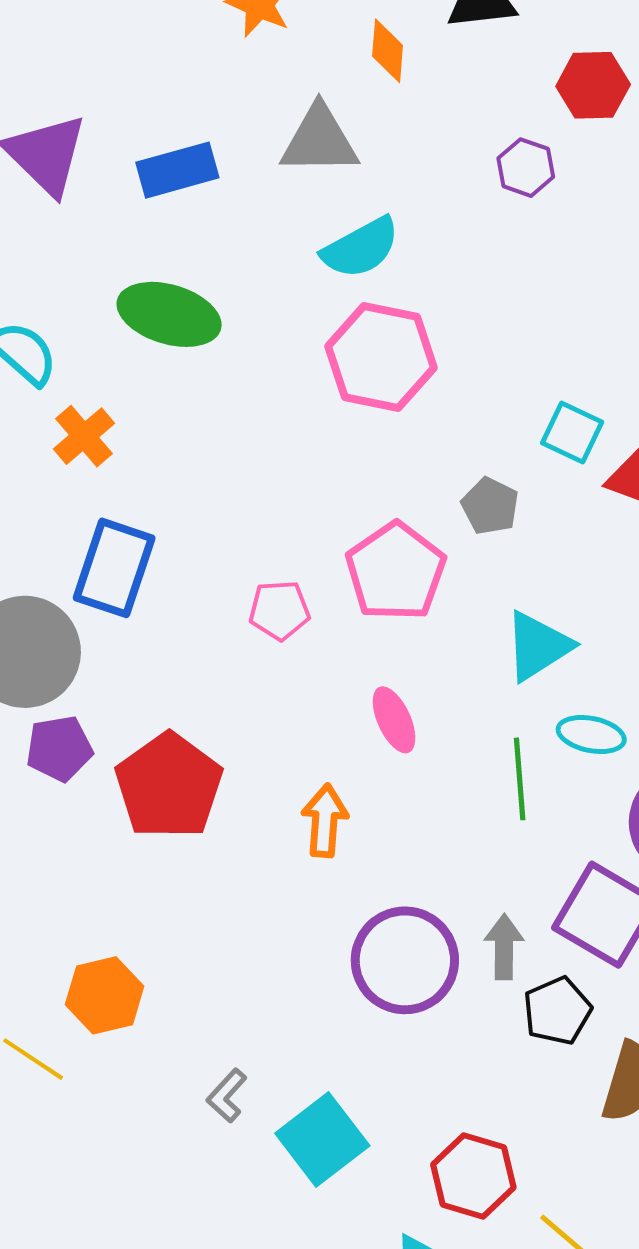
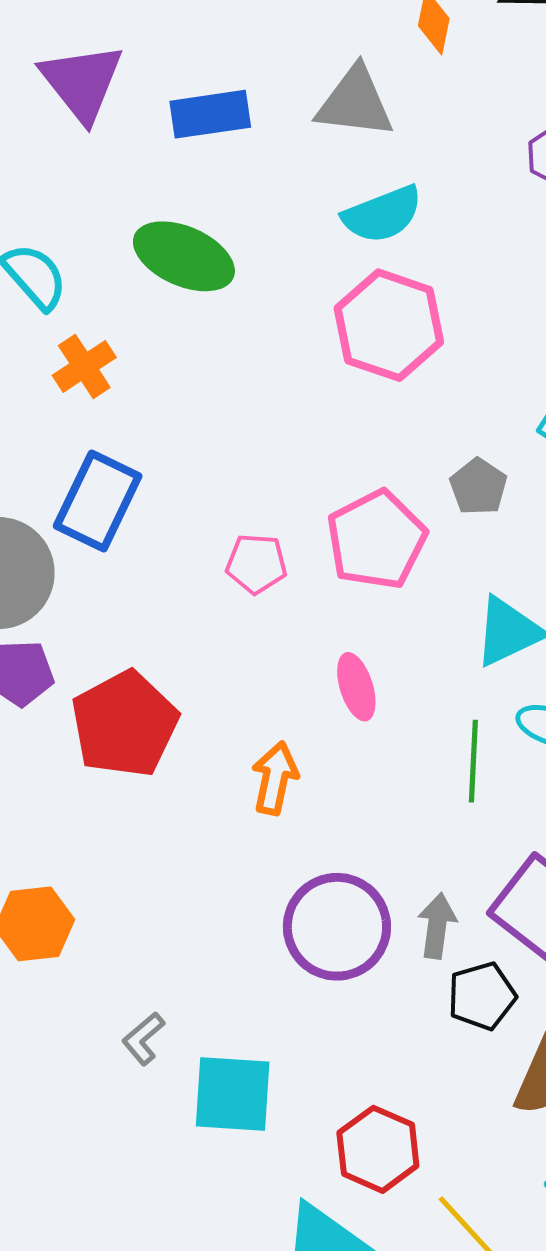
cyan square: (322, 1139) -> (233, 1094), turned 34

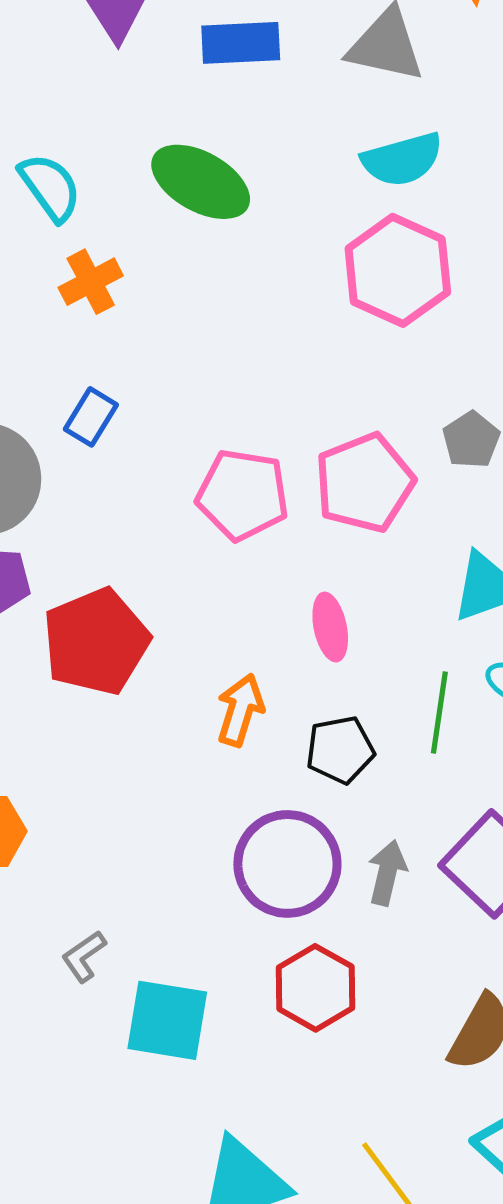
blue rectangle: (98, 501) -> (91, 417), size x0.6
pink pentagon: (256, 564) -> (243, 495), size x1.5
black pentagon: (482, 996) -> (340, 750), moved
red hexagon: (378, 1149) -> (315, 988), moved

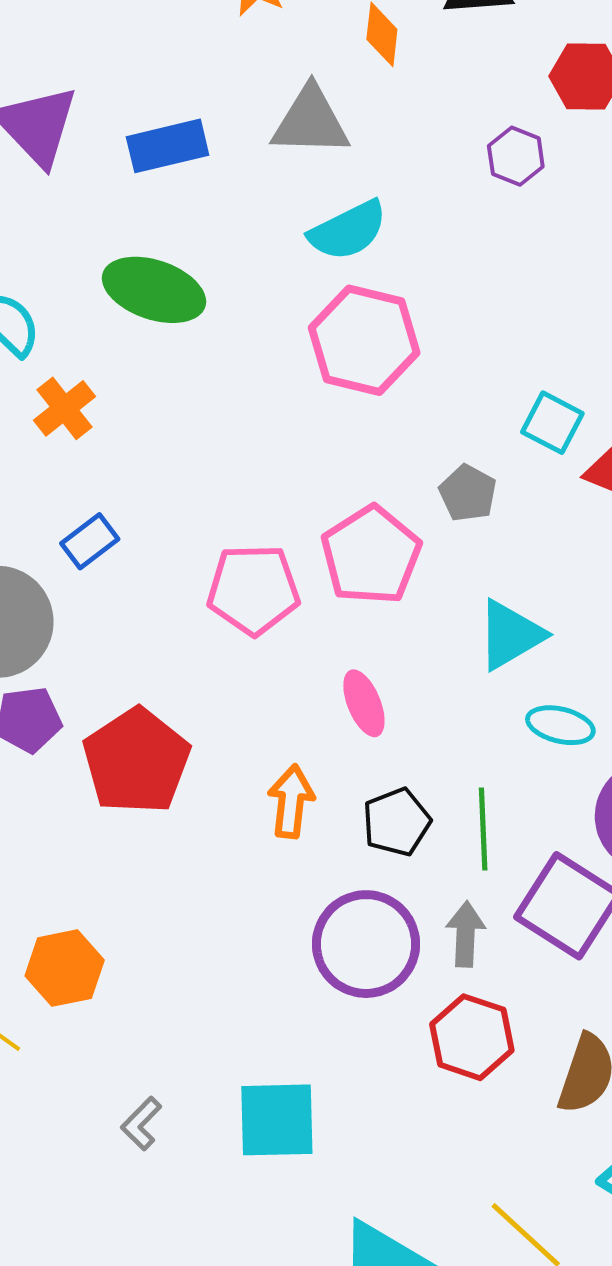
blue rectangle: (91, 417) -> (90, 541), turned 32
green line: (439, 712) -> (483, 829), moved
gray L-shape: (84, 956) -> (141, 1123), moved
red hexagon: (315, 988) -> (472, 1037), moved

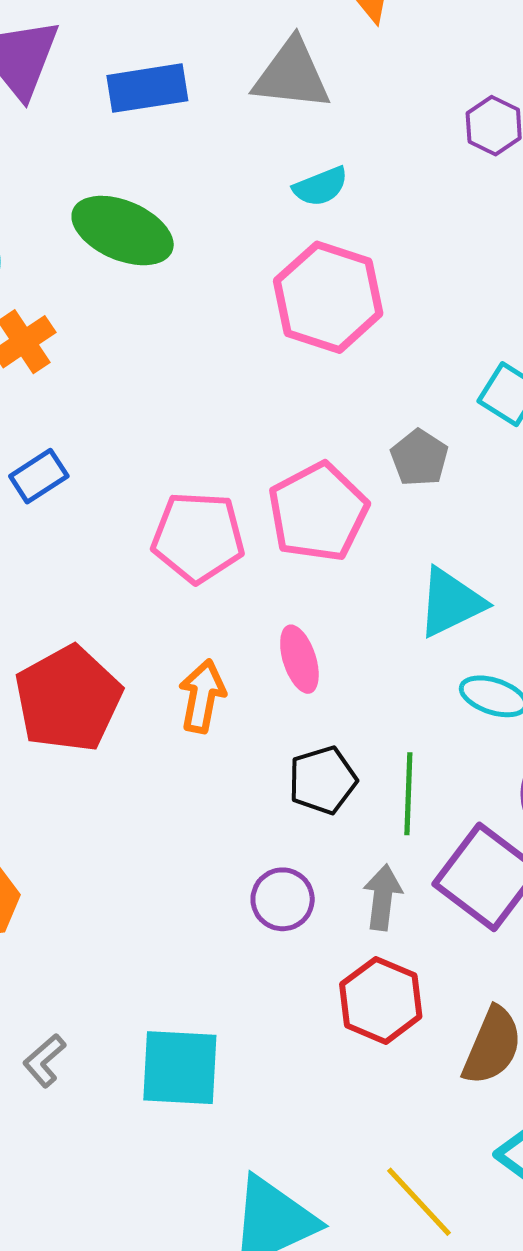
cyan semicircle: (348, 230) -> (321, 186), size x0.7
orange arrow: (291, 802) -> (202, 696), moved
purple circle: (366, 944) -> (283, 899), size x0.6

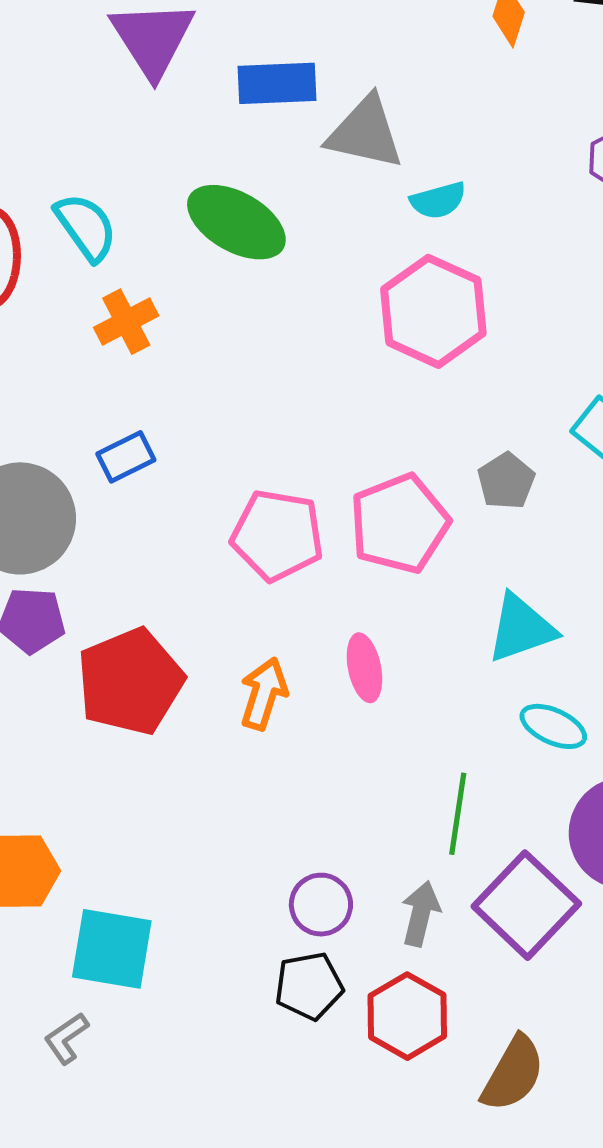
gray triangle: (292, 75) -> (365, 133), moved
black pentagon: (323, 780) -> (309, 986), moved
cyan square: (180, 1068) -> (112, 949), moved

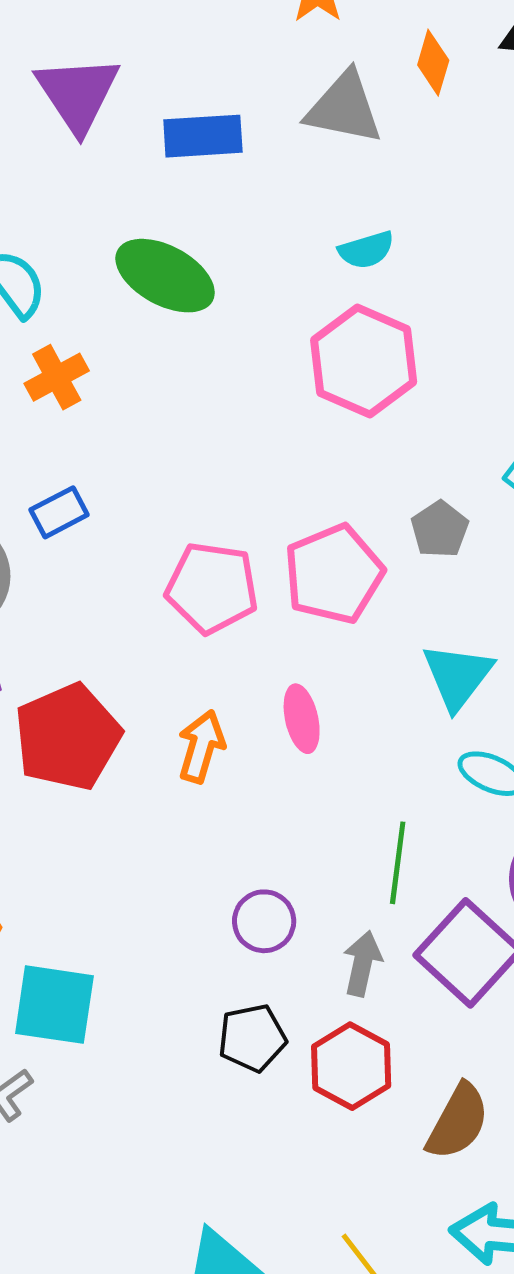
gray triangle: (365, 133) -> (344, 108), moved
cyan triangle: (521, 628) -> (458, 676), turned -32
purple circle: (321, 905) -> (264, 921), moved

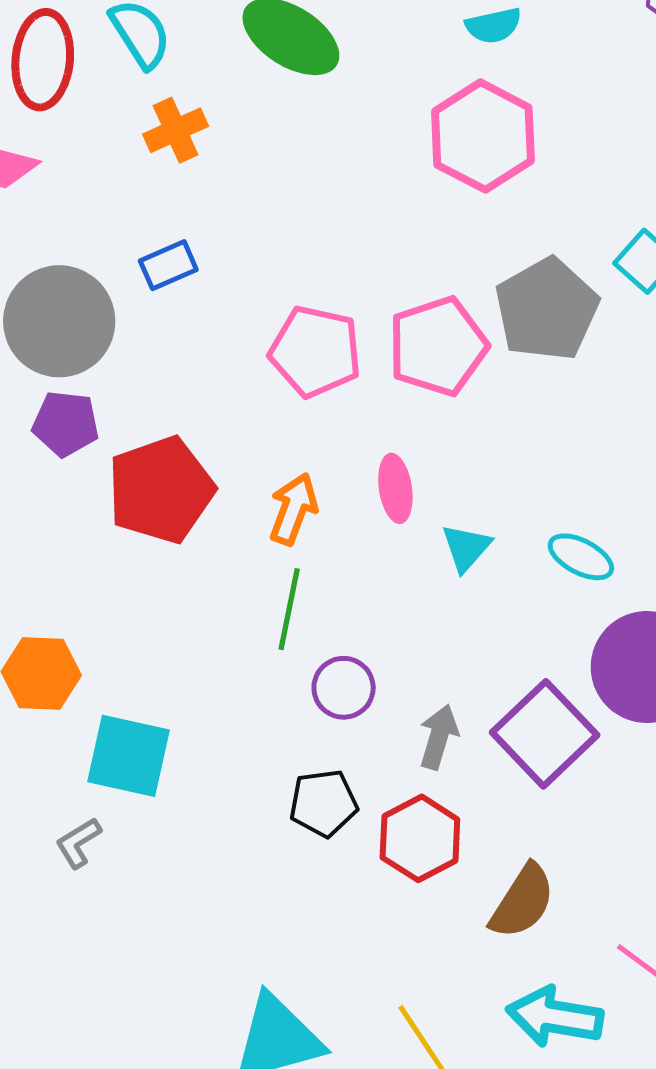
gray pentagon: (440, 529) -> (547, 309), size x1.8
cyan triangle: (458, 676) -> (466, 548), moved, size x0.7
green line: (398, 863) -> (289, 609), moved

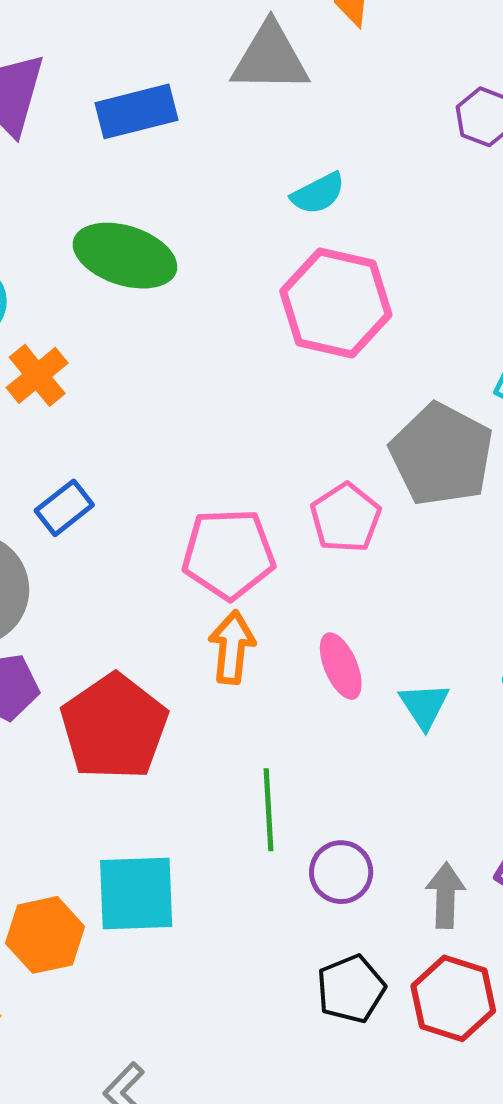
pink pentagon: (438, 346) -> (346, 518), size x0.7
orange arrow: (293, 509) -> (232, 647), moved
cyan square: (128, 756) -> (136, 894), moved

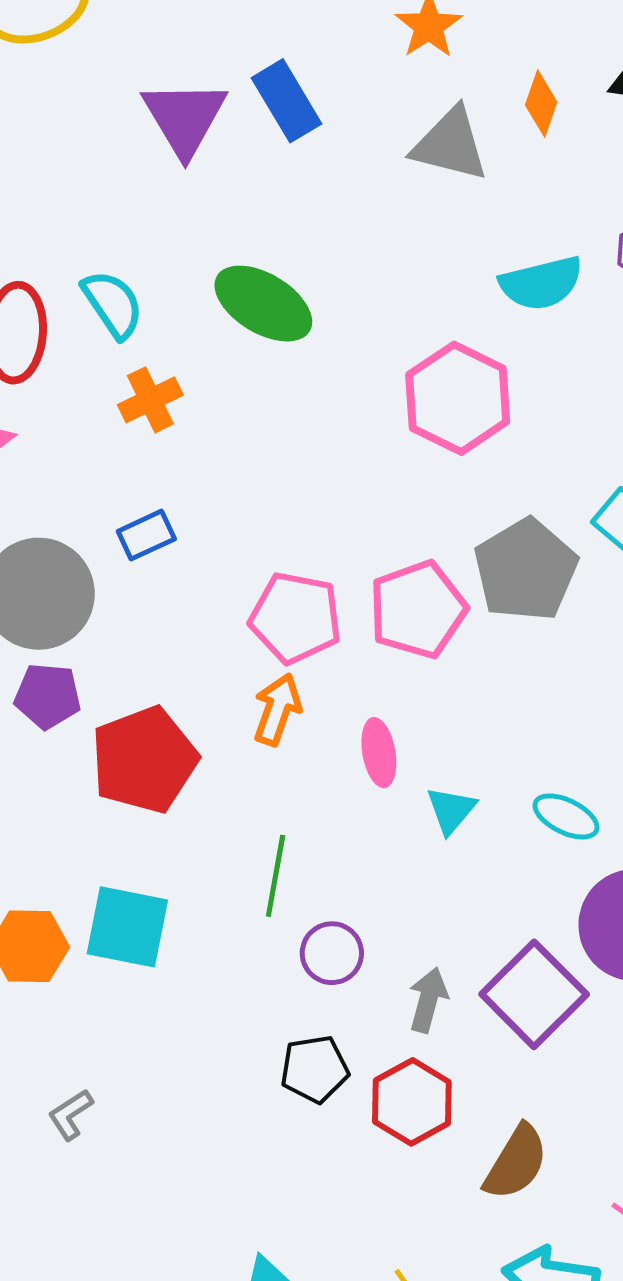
blue rectangle: (137, 111) -> (286, 101), moved, turned 60
cyan semicircle: (318, 193) -> (541, 283), moved, size x1.5
pink pentagon: (346, 518) -> (418, 609), size x1.4

